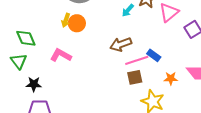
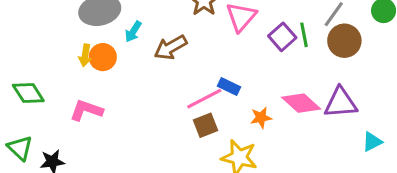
cyan arrow: (128, 10) -> (133, 32), moved
brown arrow: (121, 44) -> (171, 47), moved
green triangle: (19, 61) -> (20, 148), moved

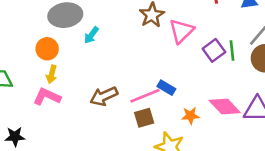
brown arrow: (171, 47) -> (104, 96), moved
yellow arrow: (85, 55) -> (52, 74), moved
orange circle: (103, 57) -> (47, 49), moved

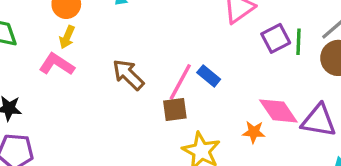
brown arrow: (104, 96) -> (128, 75), turned 60
pink line: (145, 96) -> (180, 82), turned -48
orange star: (190, 116) -> (254, 132), moved

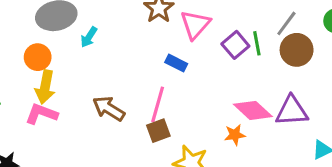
yellow arrow: (67, 37) -> (45, 87), size x1.5
blue rectangle: (209, 76) -> (176, 63), moved

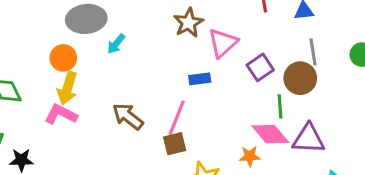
gray line: (286, 23) -> (313, 52), turned -52
green line: (257, 43) -> (280, 106), moved
brown circle: (297, 50) -> (300, 78), moved
blue rectangle: (176, 63) -> (200, 79), turned -40

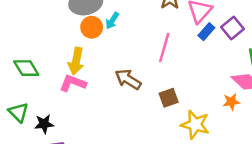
orange circle: (63, 58) -> (92, 27), moved
blue rectangle: (200, 79) -> (206, 32), moved, turned -36
pink line: (177, 118) -> (164, 48), moved

